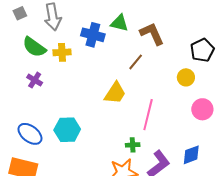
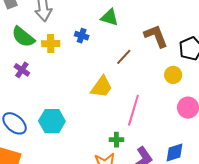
brown L-shape: (152, 34) -> (156, 36), moved
blue cross: (93, 35) -> (82, 36), moved, size x0.6

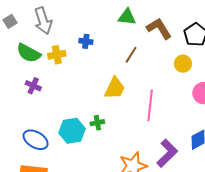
green triangle: (110, 17) -> (127, 17), moved
green cross: (116, 140) -> (97, 123), moved

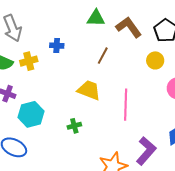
yellow trapezoid: (115, 88) -> (89, 90), turned -90
cyan hexagon: (72, 131) -> (31, 114), moved

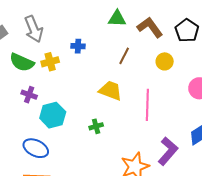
yellow circle: (155, 60) -> (165, 61), moved

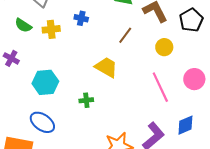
green semicircle: (22, 62) -> (23, 25), size x0.7
purple cross: (29, 95) -> (11, 58), moved
pink line: (147, 105) -> (160, 87), moved, turned -36
blue ellipse: (36, 148) -> (42, 122), moved

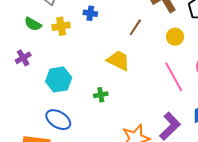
purple cross: (11, 58) -> (23, 58), turned 35

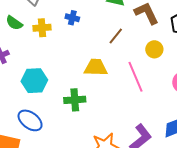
yellow trapezoid: (118, 60) -> (96, 67), turned -30
pink line: (174, 77) -> (136, 77), moved
green cross: (101, 95) -> (75, 100), size x1.5

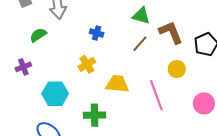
green semicircle: (14, 23) -> (38, 35), turned 108
yellow cross: (42, 28) -> (87, 64), moved, turned -30
brown line: (116, 36) -> (140, 44), moved

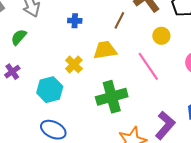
yellow cross: (87, 64) -> (74, 64), moved
yellow trapezoid: (117, 84) -> (105, 50), moved
green cross: (95, 115) -> (112, 97), moved, size x1.4

